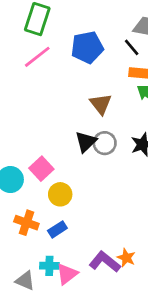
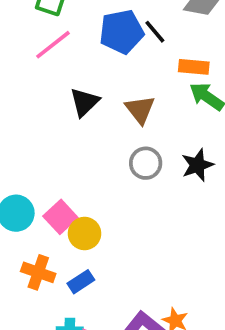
black line: (132, 47) -> (155, 32), moved
black triangle: (86, 142) -> (85, 102), moved
pink square: (41, 169) -> (60, 217), moved

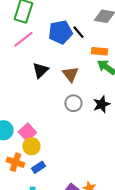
yellow circle: (85, 234) -> (31, 146), moved

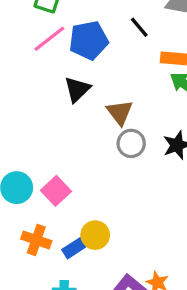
blue pentagon: (60, 32) -> (89, 40), moved
brown triangle: (70, 74) -> (120, 112), moved
yellow circle: (31, 146) -> (95, 235), moved

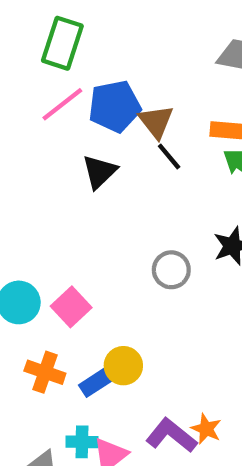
black line: (139, 27) -> (169, 157), moved
brown triangle: (120, 112) -> (156, 122), moved
gray circle: (131, 143) -> (171, 270), moved

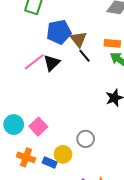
pink line: (62, 104) -> (34, 62), moved
gray circle: (171, 270) -> (86, 139), moved
blue rectangle: (95, 383) -> (50, 163), turned 56

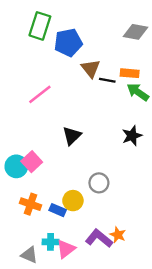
blue pentagon: (59, 32) -> (68, 42), moved
black line: (85, 56) -> (107, 80), moved, turned -40
black triangle: (52, 63) -> (72, 136), moved
pink square: (38, 127) -> (32, 162), moved

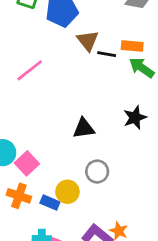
black triangle: (72, 136) -> (84, 128), moved, turned 36
pink square: (32, 162) -> (27, 163), moved

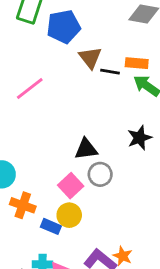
pink square: (27, 163) -> (71, 186), moved
gray circle: (97, 172) -> (100, 174), moved
orange cross: (19, 196) -> (23, 205), moved

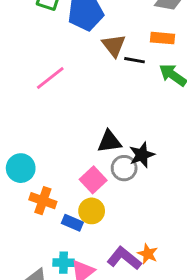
orange rectangle: (137, 63) -> (163, 38), moved
black star: (140, 138) -> (142, 155), moved

